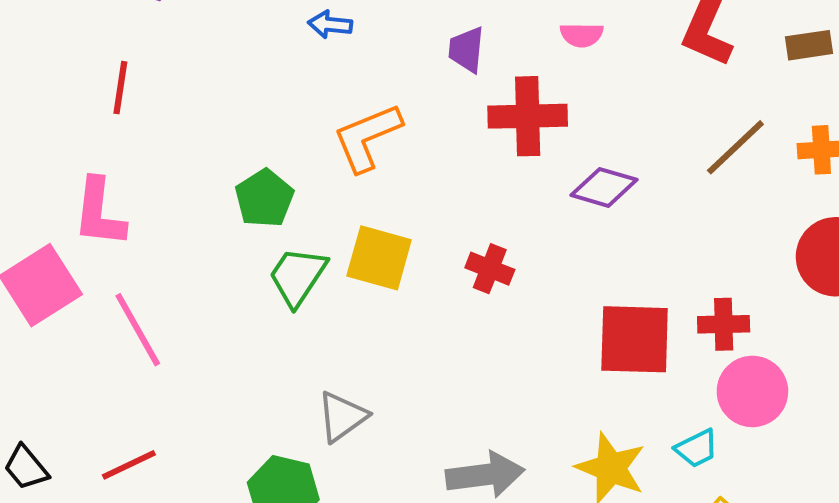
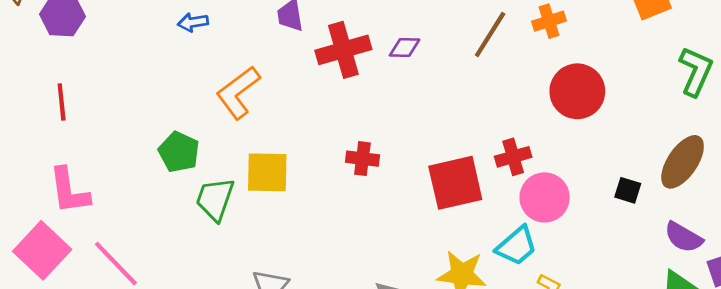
purple diamond: (604, 187) -> (405, 47), moved, size x0.7
red cross: (490, 269) -> (362, 159), moved
cyan trapezoid: (697, 448) -> (517, 246), size x1.4

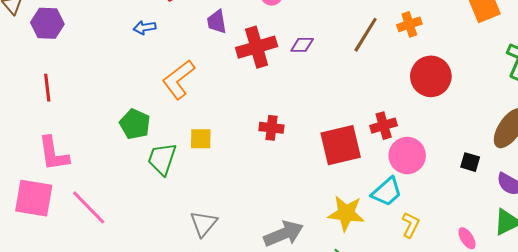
yellow square: (267, 172) -> (201, 139), size x0.7
black square: (628, 190) -> (470, 162), moved
pink square: (42, 250) -> (34, 198), turned -33

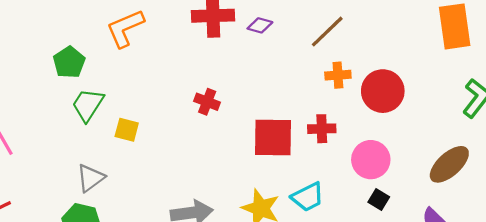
orange cross: (409, 24) -> (338, 75), moved
yellow square: (201, 139) -> (127, 130), moved
pink circle: (407, 156) -> (371, 160), moved
black square: (470, 162) -> (379, 199), moved
gray triangle: (204, 224) -> (90, 178), moved

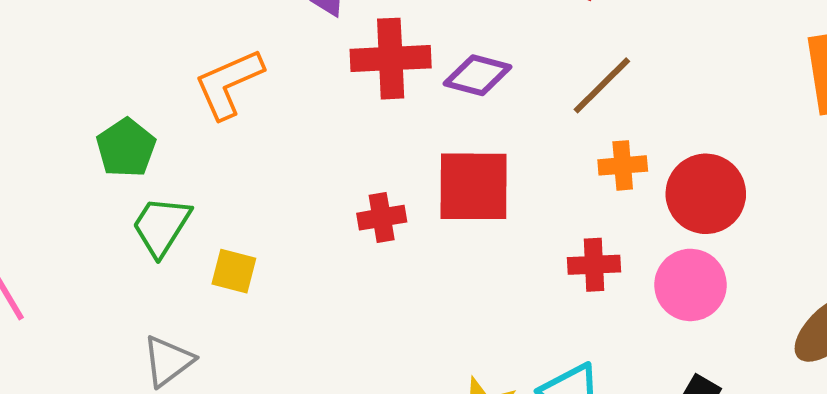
purple diamond: (260, 25) -> (478, 75), size x1.4
red cross: (207, 102) -> (382, 218), turned -30
red square: (273, 138) -> (474, 186), moved
pink circle: (371, 160) -> (690, 285), moved

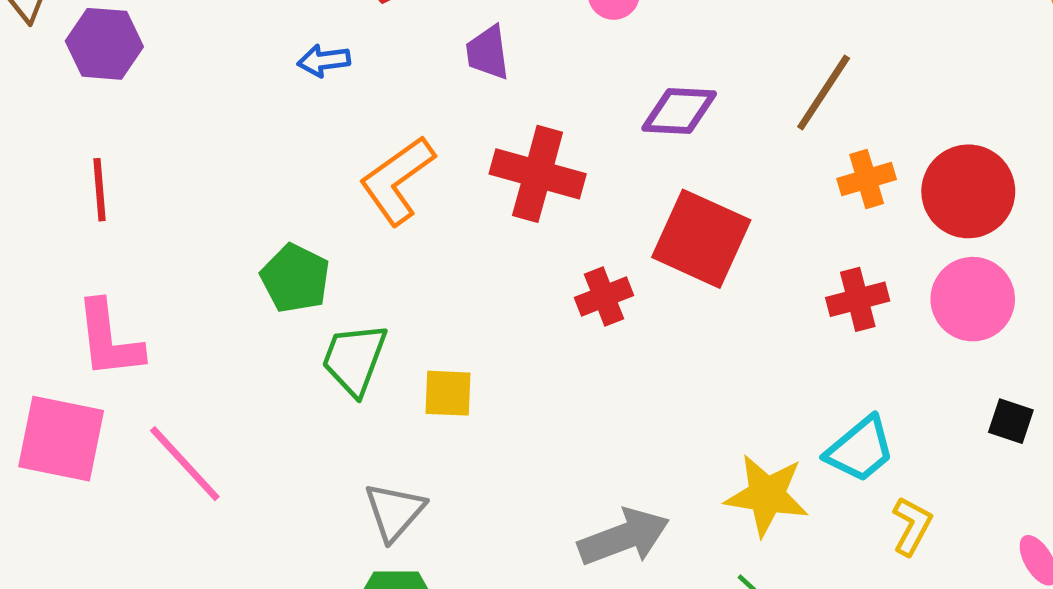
red cross: (391, 59) -> (538, 174), moved, turned 30
red square: (474, 186) -> (701, 239), turned 36

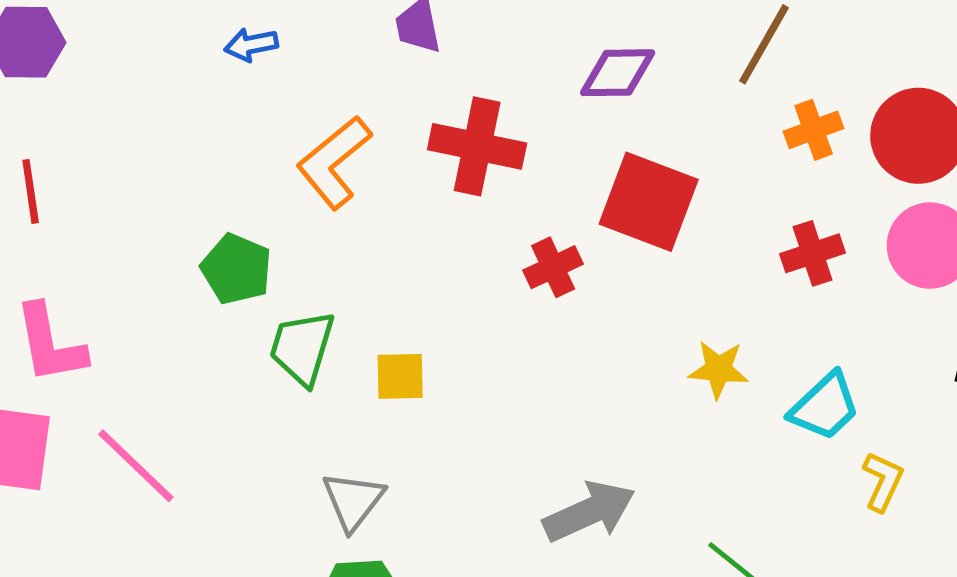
yellow star: (767, 495) -> (718, 369), moved, size x0.7

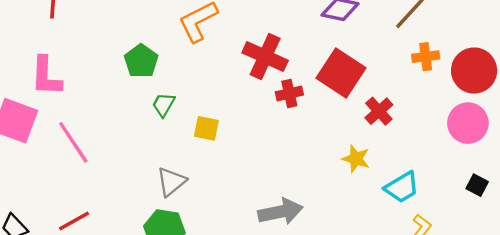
red cross: (477, 146) -> (265, 57), moved
red cross: (812, 253) -> (379, 111), moved, turned -36
green trapezoid: (302, 348) -> (164, 105), size x0.7

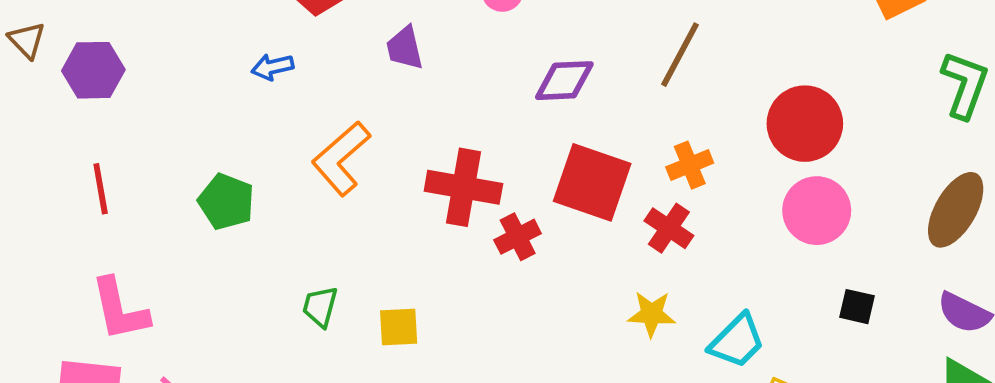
orange cross: (426, 57) -> (690, 165), moved
green pentagon: (141, 61) -> (226, 202), moved

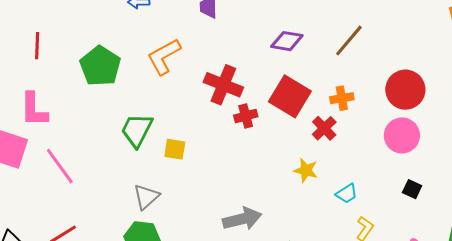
green pentagon: (226, 202) -> (100, 66), size x1.4
green trapezoid: (320, 307) -> (137, 130), size x1.6
cyan trapezoid: (737, 341) -> (347, 194), size x0.7

